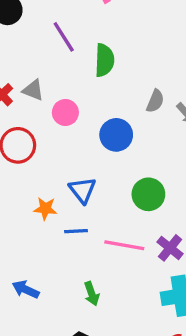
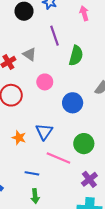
gray triangle: (33, 90) -> (30, 54), moved
blue line: (76, 231) -> (32, 173), moved
pink line: (124, 245) -> (58, 158), moved

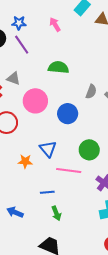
purple line: (54, 36) -> (22, 45), moved
green semicircle: (76, 56) -> (58, 67), turned -84
pink circle: (45, 82) -> (35, 101), size x1.5

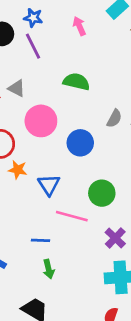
orange star: (25, 161) -> (18, 170), moved

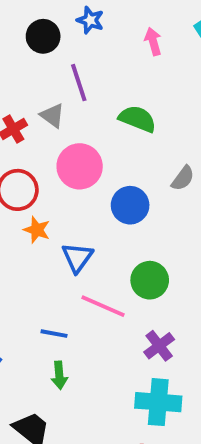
purple line: (33, 46) -> (79, 83), moved

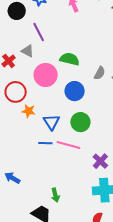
green semicircle: (137, 119) -> (70, 59), moved
green circle: (150, 280) -> (80, 122), moved
blue line: (54, 334) -> (45, 143), moved
green arrow: (59, 375) -> (55, 195), moved

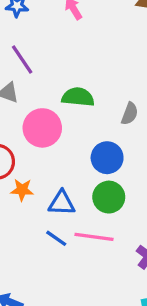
blue circle: (75, 91) -> (107, 158), moved
blue triangle: (51, 122) -> (62, 203), turned -48
blue line: (45, 143) -> (56, 238), turned 40

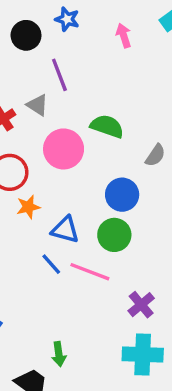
orange star: (22, 190) -> (28, 207), turned -30

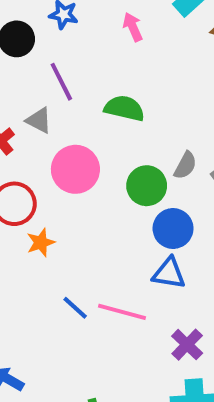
green semicircle: (107, 126) -> (124, 108), moved
blue circle: (122, 195) -> (173, 228), moved
blue triangle: (65, 230) -> (169, 273), moved
green circle: (114, 235) -> (147, 186), moved

